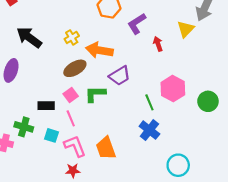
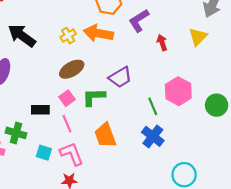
yellow triangle: (186, 29) -> (198, 37), moved
orange arrow: (99, 50) -> (98, 33), moved
cyan square: (51, 135) -> (44, 153), moved
orange trapezoid: (106, 148) -> (105, 135), moved

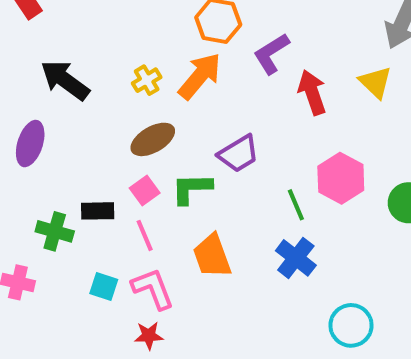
orange arrow: (98, 33) -> (200, 76), turned 120
yellow triangle: (198, 37) -> (376, 82), turned -30
red arrow: (162, 43) -> (312, 92), size x1.5
green cross: (16, 133) -> (55, 231), moved

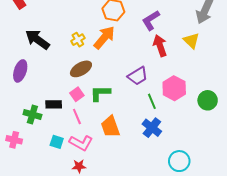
purple L-shape: (271, 54) -> (151, 20), moved
purple trapezoid: (239, 154) -> (138, 76), moved
pink L-shape: (153, 289) -> (81, 143), turned 140

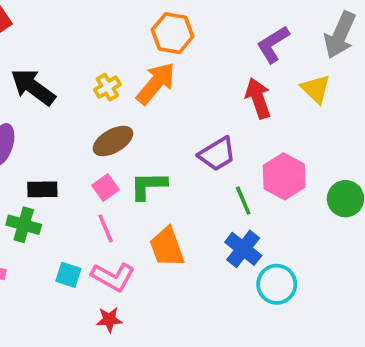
purple L-shape: (151, 20) -> (273, 44), moved
black rectangle: (54, 104) -> (42, 189), moved
cyan circle: (179, 161) -> (277, 284), moved

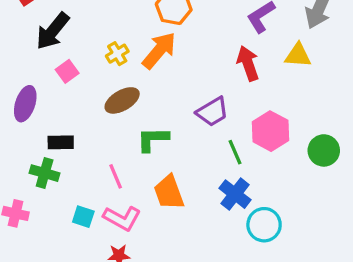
black arrow: (33, 87) -> (53, 31), moved, turned -87
yellow triangle: (316, 89) -> (298, 55), turned -40
pink square: (106, 188) -> (67, 71), moved

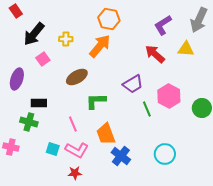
yellow cross: (117, 54) -> (66, 39), moved, turned 32
red arrow: (248, 63) -> (155, 54), turned -30
blue cross: (235, 194) -> (121, 156), moved

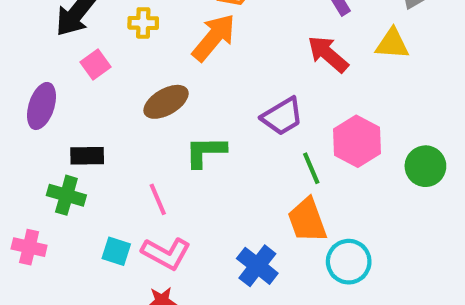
orange trapezoid: (106, 134) -> (307, 220), moved

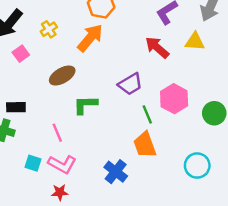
yellow cross: (143, 23) -> (49, 29), turned -35
cyan circle: (349, 262) -> (197, 166), moved

